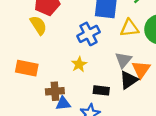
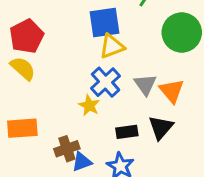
yellow triangle: (129, 28) -> (112, 46), moved
blue cross: (89, 34) -> (106, 82), moved
black triangle: (129, 80) -> (161, 127), moved

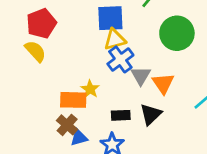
blue cross: (106, 82) -> (120, 59), moved
orange rectangle: (22, 128) -> (73, 100), moved
brown cross: (67, 149) -> (67, 125), turned -35

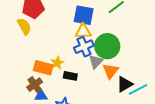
green circle: (177, 33) -> (107, 46), moved
black triangle: (151, 114) -> (125, 84), moved
black rectangle: (121, 115) -> (70, 76), moved

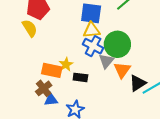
blue cross: (84, 47) -> (93, 46), turned -36

